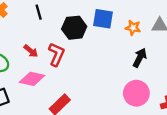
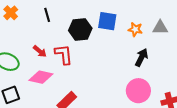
red L-shape: (56, 54) -> (64, 54), turned -30

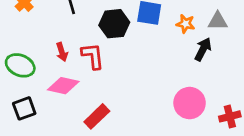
red arrow: (40, 51) -> (62, 52), turned 32
black arrow: (141, 57) -> (203, 49), moved

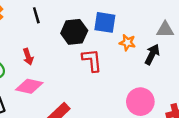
orange star: (185, 24) -> (127, 43), moved
red L-shape: (93, 56) -> (92, 60), moved

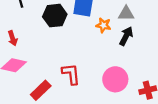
gray triangle: (165, 30) -> (126, 13), moved
red L-shape: (92, 60) -> (71, 74), moved

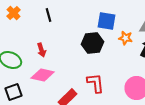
black hexagon: (55, 16) -> (93, 43), moved

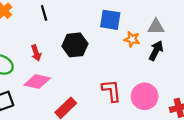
black hexagon: (93, 43) -> (75, 45), moved
red L-shape: (96, 83) -> (111, 91), moved

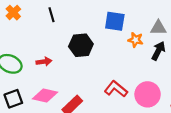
red arrow: (36, 53) -> (44, 62), moved, turned -80
pink diamond: (37, 82) -> (45, 95), moved
red L-shape: (111, 91) -> (116, 89), turned -45

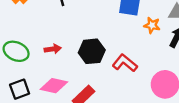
black hexagon: (81, 45) -> (92, 51), moved
red L-shape: (116, 89) -> (125, 63), moved

